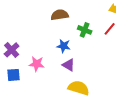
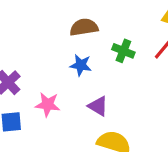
blue star: (64, 46) -> (81, 65), moved

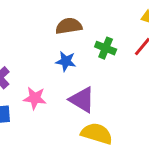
purple triangle: (98, 106) -> (82, 100), size x1.4

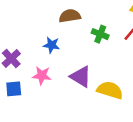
blue star: (66, 61) -> (51, 45), moved
yellow semicircle: (97, 134) -> (110, 90), moved

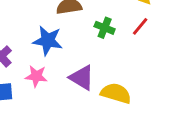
blue star: (51, 45) -> (48, 41), size x1.5

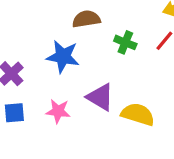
pink star: (36, 76) -> (58, 111), moved

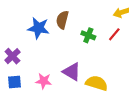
brown semicircle: (86, 19) -> (62, 20), turned -66
blue star: (63, 56) -> (38, 28), moved

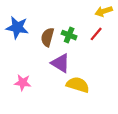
brown semicircle: (62, 20) -> (47, 37), moved
purple triangle: (72, 72) -> (60, 63), moved

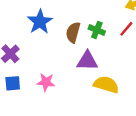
blue star: (17, 27) -> (40, 22), turned 30
purple triangle: (60, 63) -> (87, 61), turned -30

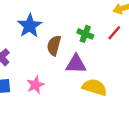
brown semicircle: (73, 32) -> (54, 45), moved
pink star: (46, 82) -> (35, 85), turned -30

